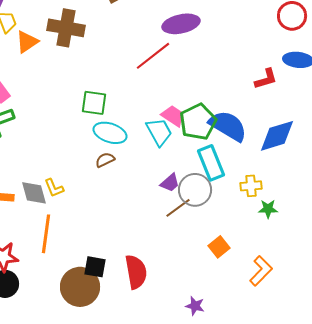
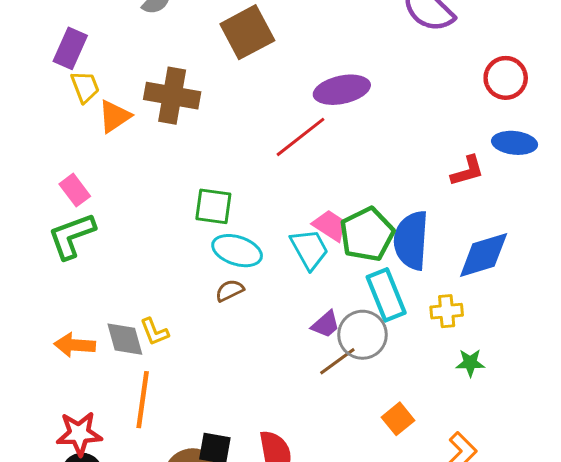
blue semicircle: (228, 126) -> (411, 240), turned -117
yellow cross: (251, 186) -> (447, 311), moved

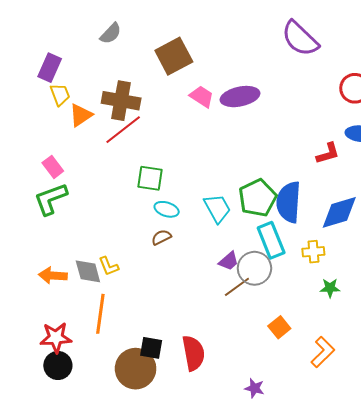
red line: (300, 137) -> (123, 130), moved
pink trapezoid: (330, 226) -> (202, 97), moved
cyan ellipse: (237, 251) -> (167, 209), size x0.7

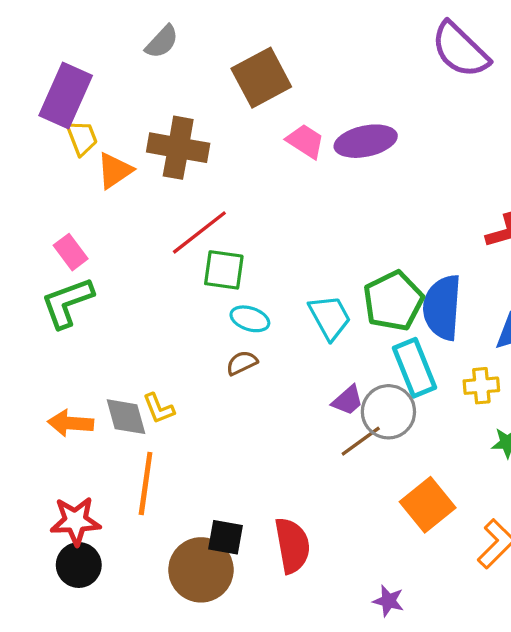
purple rectangle: (50, 68) -> (66, 96), size x1.4
red line: (123, 130) -> (199, 232), moved
orange square: (279, 327) -> (428, 505), size x1.5

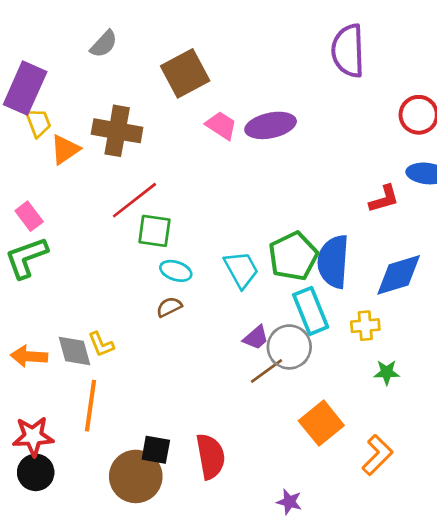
purple semicircle: (460, 50) -> (348, 51), turned 44

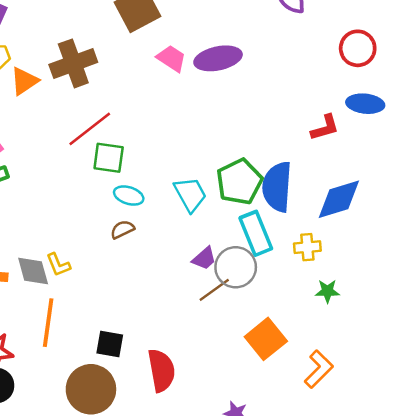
brown cross: (117, 131) -> (73, 63), turned -30
black square: (156, 450) -> (110, 344), moved

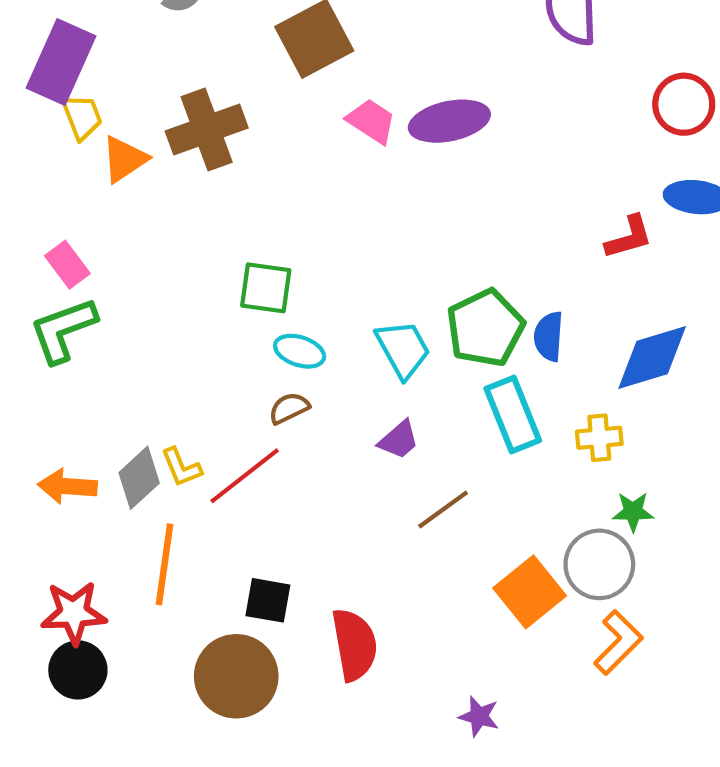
red line: (90, 129) -> (245, 476), moved
blue semicircle: (277, 187) -> (549, 336), size x0.6
purple trapezoid: (204, 258) -> (399, 440), moved
gray circle: (236, 267) -> (599, 564), moved
gray diamond: (33, 271) -> (139, 478), turned 63

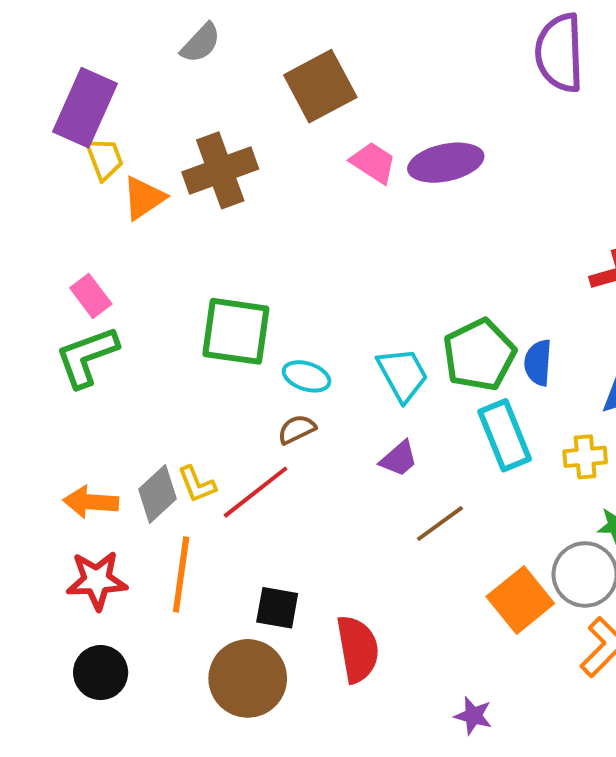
green square: (266, 288) -> (236, 331), moved, size x1.4
red star: (74, 613) -> (97, 580), moved

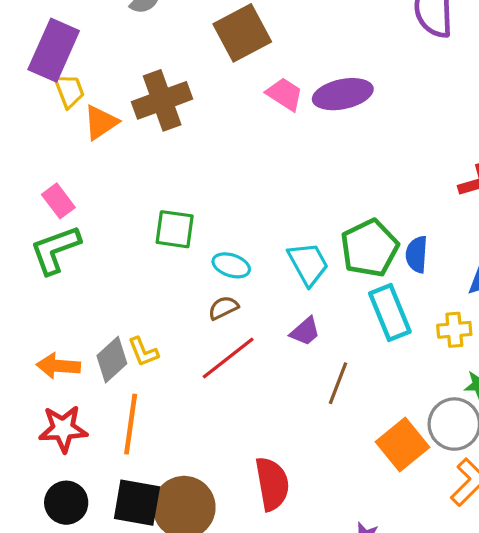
green square: (236, 331) -> (175, 229), size x0.7
red line: (256, 492) -> (228, 358), moved
brown line: (440, 523) -> (338, 383), turned -33
black square: (277, 608) -> (137, 503), moved, size x1.4

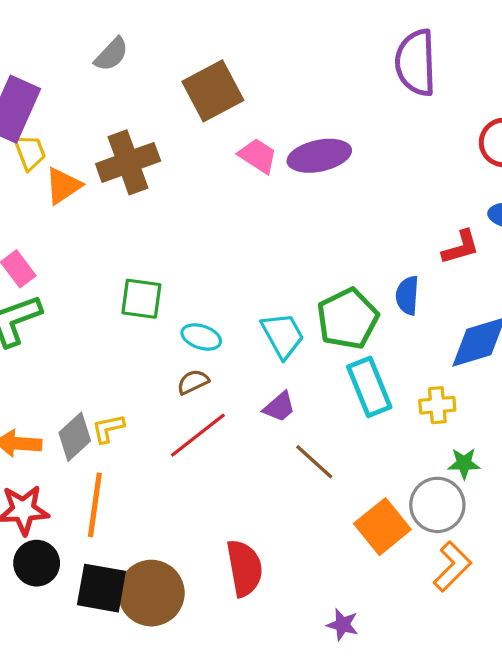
blue semicircle: (417, 254) -> (407, 295), moved
yellow L-shape: (143, 352) -> (108, 428), turned 100
brown line: (338, 383) -> (314, 462), turned -69
black circle: (66, 503) -> (37, 563), moved

